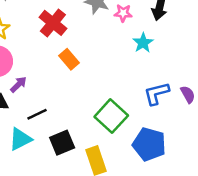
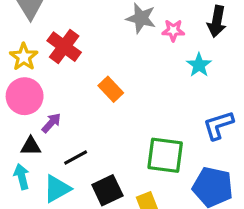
red cross: (53, 23) -> (64, 47), moved
green square: (111, 116) -> (165, 155), turned -32

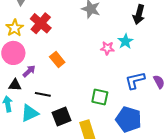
pink star: (173, 30) -> (107, 48), moved
orange rectangle: (111, 89) -> (57, 59), moved
green square: (165, 155) -> (100, 97), size x0.7
black line: (76, 158) -> (43, 94), turned 35

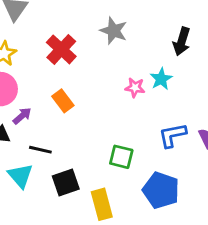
red cross: (41, 23) -> (61, 49), moved
cyan triangle: (30, 113) -> (20, 176), turned -48

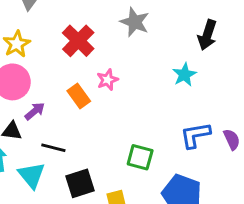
pink star: (135, 88) -> (107, 80), moved, turned -30

